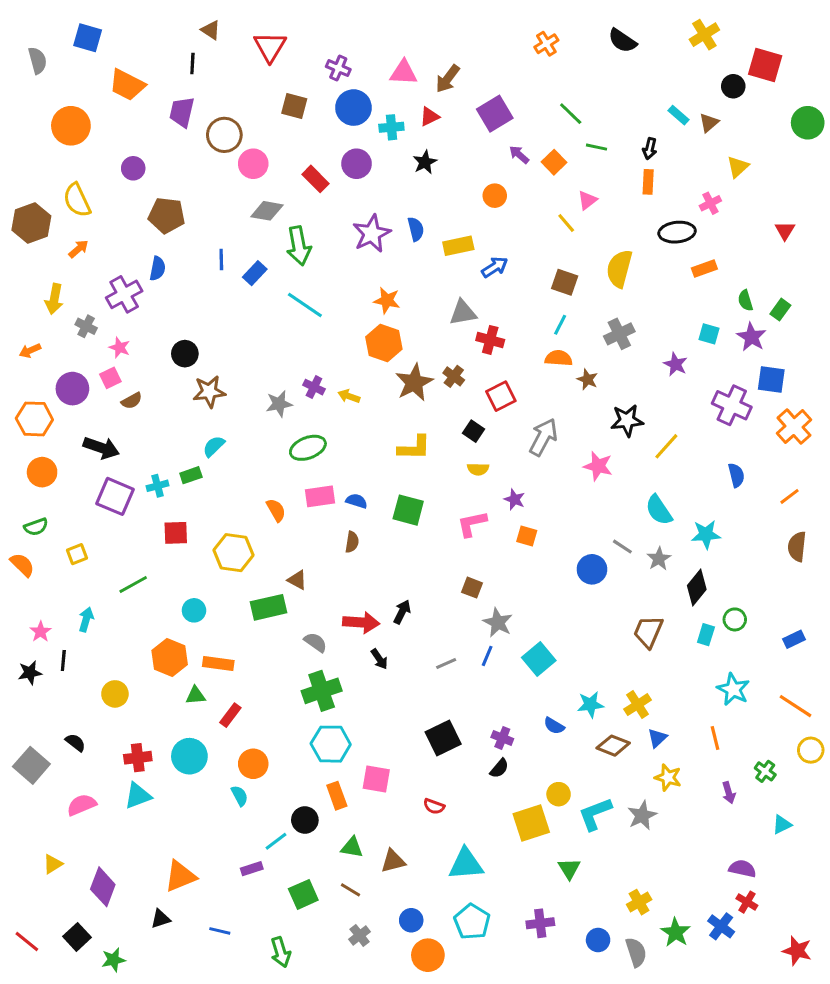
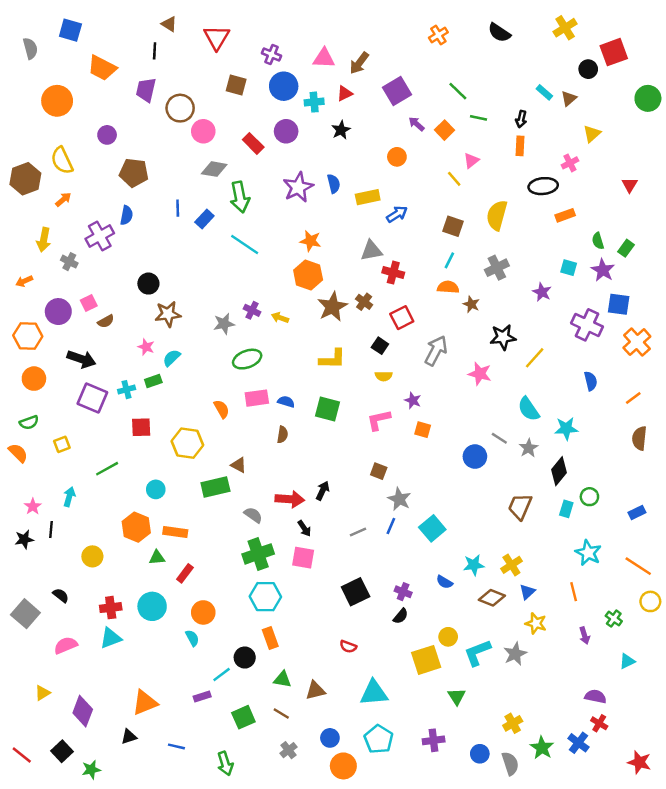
red square: (765, 65) -> (614, 52), turned -36
pink star: (120, 348) -> (146, 347), moved
pink square: (376, 779) -> (303, 558), moved

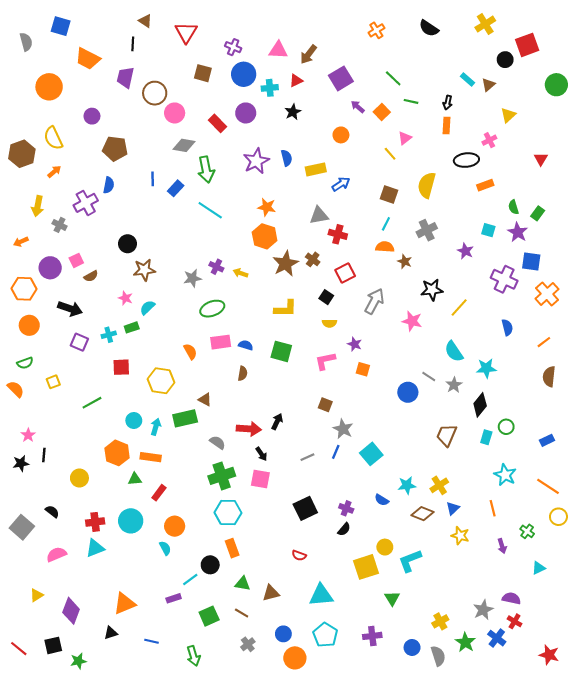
purple square: (92, 398) -> (79, 342), size x0.7
cyan arrow: (69, 497) -> (156, 427), moved
gray star: (515, 654) -> (483, 610), moved
black square: (62, 751) -> (53, 645), turned 30

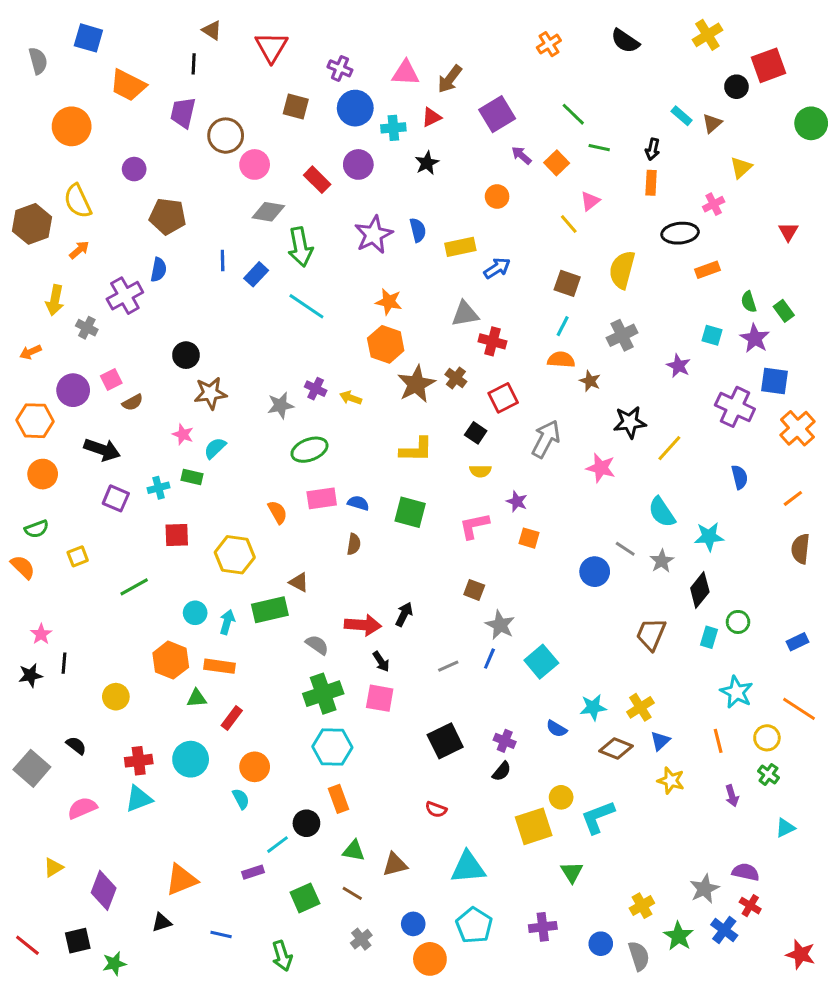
green rectangle: (538, 213) -> (784, 311), turned -72
green rectangle: (132, 327) -> (192, 477), turned 32
yellow circle: (558, 517) -> (767, 738), moved

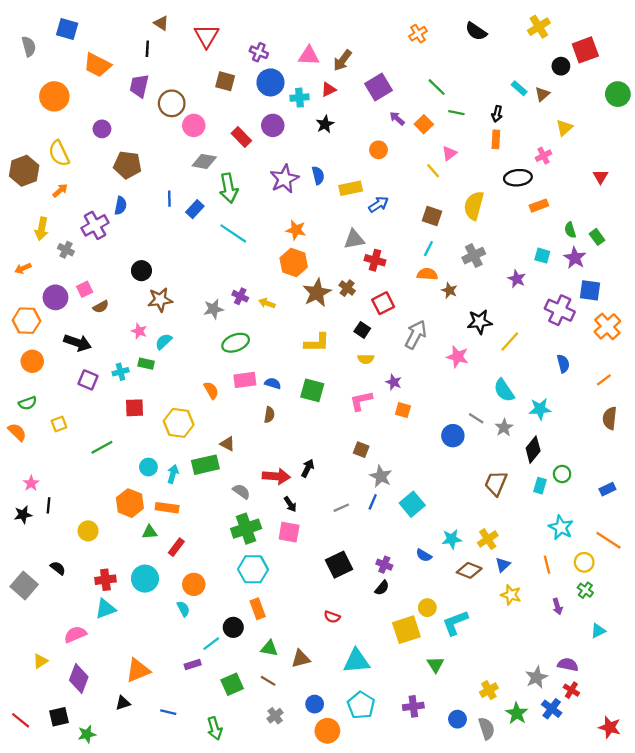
pink semicircle: (82, 808) -> (75, 634), moved

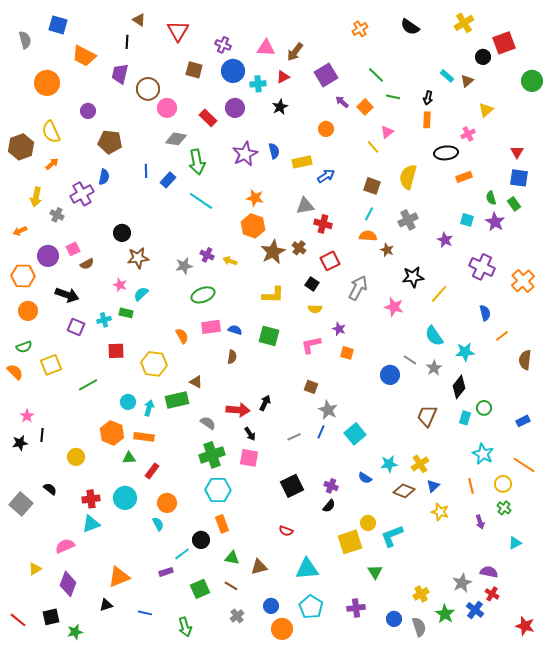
blue square: (590, 290) -> (519, 178), moved
orange line: (604, 380) -> (502, 336), moved
yellow square: (59, 424) -> (51, 365), size x1.5

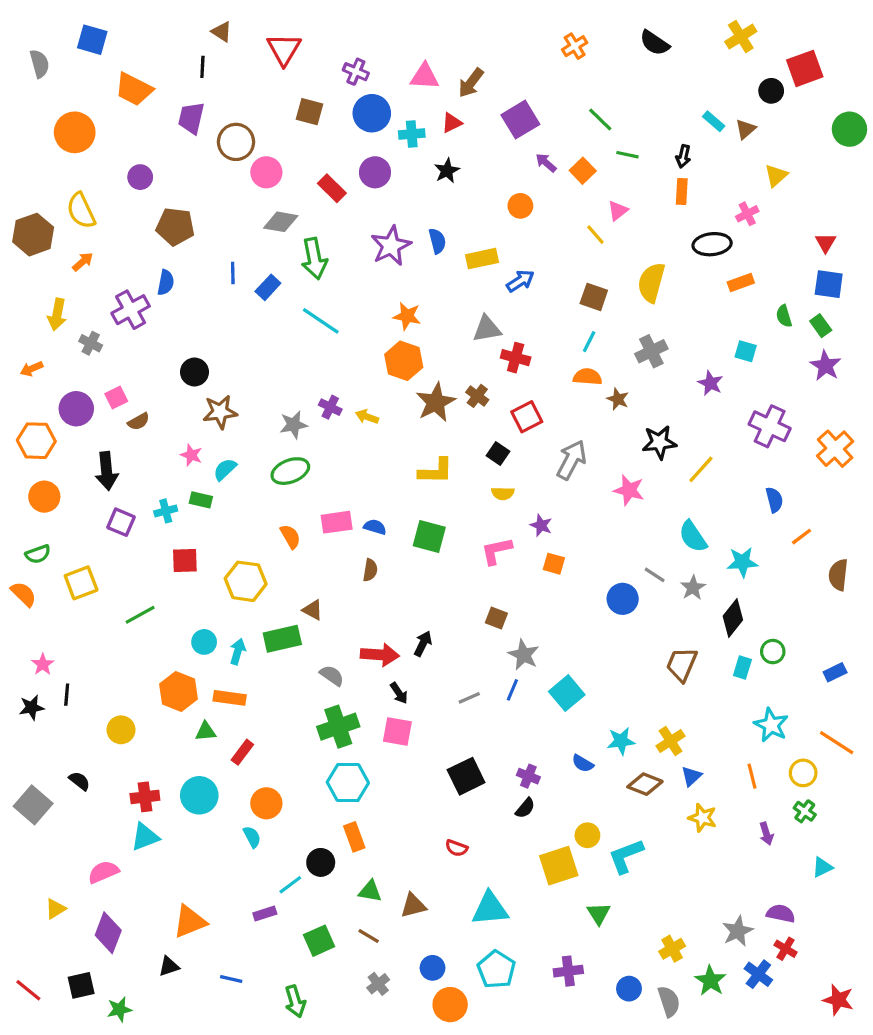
purple star: (495, 222) -> (825, 366), moved
black arrow: (67, 295) -> (107, 471), turned 65
green ellipse: (203, 295) -> (290, 471), moved

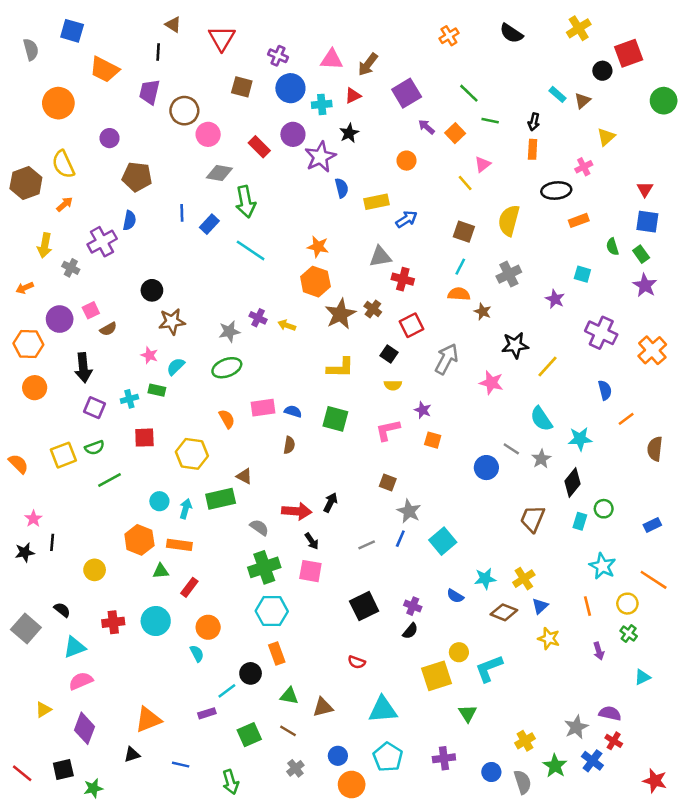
purple star: (391, 246) -> (320, 157), moved
green semicircle: (38, 554) -> (95, 448), moved
cyan triangle: (145, 837) -> (75, 647), moved

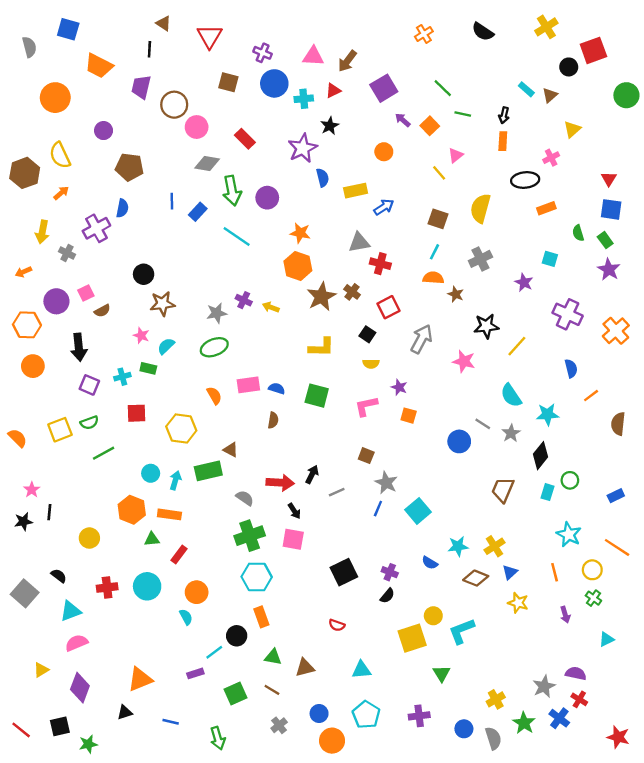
purple circle: (293, 134) -> (267, 198), moved
gray line: (367, 545) -> (337, 492), moved
cyan triangle: (383, 710) -> (361, 670), size x0.7

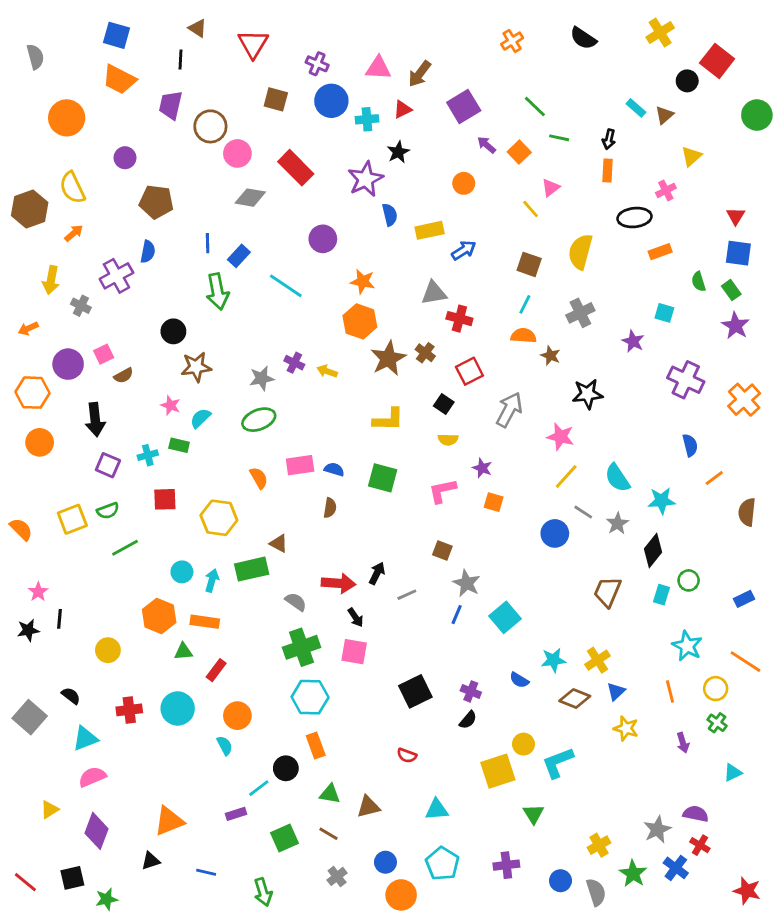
blue square: (68, 29) -> (116, 35), moved
red square: (593, 50) -> (717, 61), turned -32
red rectangle: (245, 139) -> (296, 168), size x1.4
green arrow: (232, 191) -> (218, 292), moved
yellow line: (517, 346) -> (566, 477), moved

